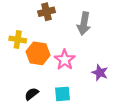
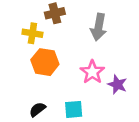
yellow cross: (18, 39) -> (32, 33), moved
pink star: (65, 60) -> (92, 72), moved

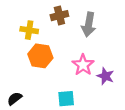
brown cross: (55, 13) -> (59, 16), moved
black semicircle: (37, 109) -> (15, 99), moved

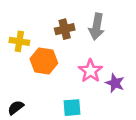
brown cross: (59, 16) -> (65, 29), moved
yellow cross: (29, 30) -> (19, 41), moved

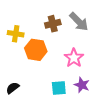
gray arrow: (97, 27) -> (79, 22), turned -55
purple star: (115, 83) -> (82, 85), moved

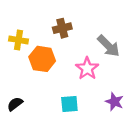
gray arrow: (79, 22) -> (108, 46), moved
purple star: (82, 85) -> (114, 102), moved

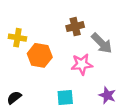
brown cross: (62, 28) -> (75, 27), moved
pink star: (87, 68) -> (82, 64), turned 30

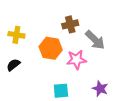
orange hexagon: (40, 55) -> (51, 48), moved
black semicircle: (14, 98) -> (13, 65), moved

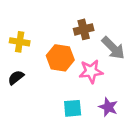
purple star: (100, 89) -> (108, 107), moved

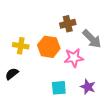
yellow cross: (20, 42) -> (21, 46), moved
black semicircle: (16, 77) -> (12, 74), moved

